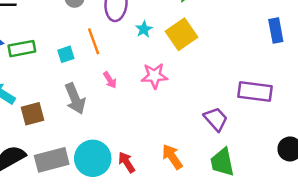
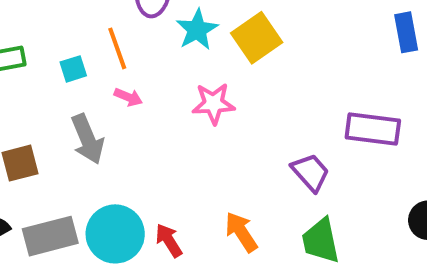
cyan star: (144, 29) -> (197, 30), size x1.5
pink arrow: (110, 80) -> (128, 97), moved, turned -35

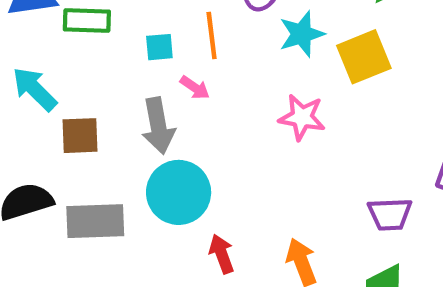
pink arrow: (128, 97) -> (195, 88), moved
purple trapezoid: (310, 172) -> (390, 214), turned 117
cyan circle: (115, 234) -> (179, 192), moved

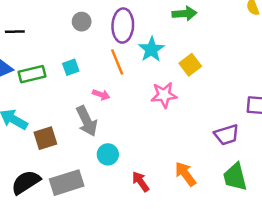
orange line: (212, 35) -> (117, 62), moved
cyan square: (159, 47) -> (71, 67), moved
yellow square: (364, 57) -> (190, 65), moved, size x0.7
cyan circle: (179, 192) -> (108, 154), size x0.6

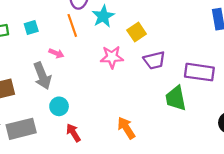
purple trapezoid: (227, 135) -> (154, 60), moved
green trapezoid: (235, 177) -> (176, 98), moved
red arrow: (141, 182) -> (73, 133), moved

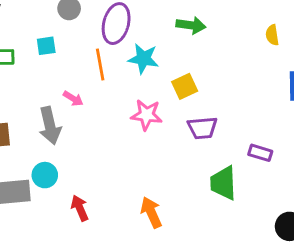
cyan star: (103, 16) -> (143, 59), turned 30
cyan square: (31, 27) -> (46, 46), moved
purple rectangle: (199, 72) -> (260, 153), size x0.6
cyan circle: (59, 106) -> (45, 175), moved

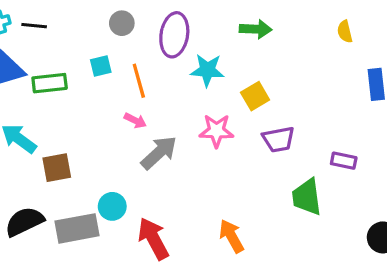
orange line: (100, 65) -> (139, 81), moved
gray arrow: (50, 126) -> (159, 153), moved, turned -114
red arrow: (80, 208) -> (153, 239), size x1.5

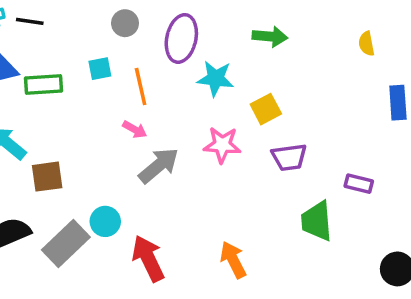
gray rectangle: (77, 228) -> (66, 243), turned -36

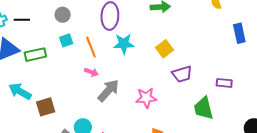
gray circle: (125, 23) -> (63, 15), moved
cyan star: (216, 79) -> (124, 44), moved
pink star: (222, 145) -> (146, 98), moved

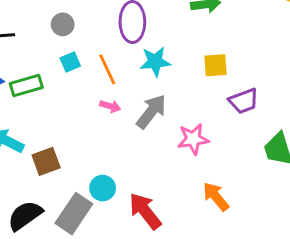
yellow square: (164, 49) -> (215, 65), turned 36
gray arrow: (108, 91) -> (151, 111), moved

